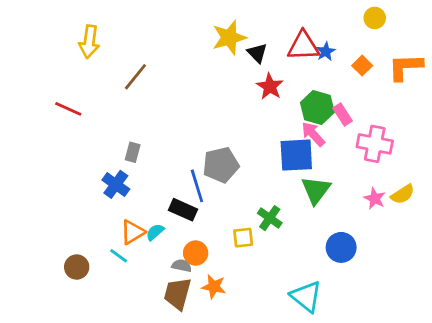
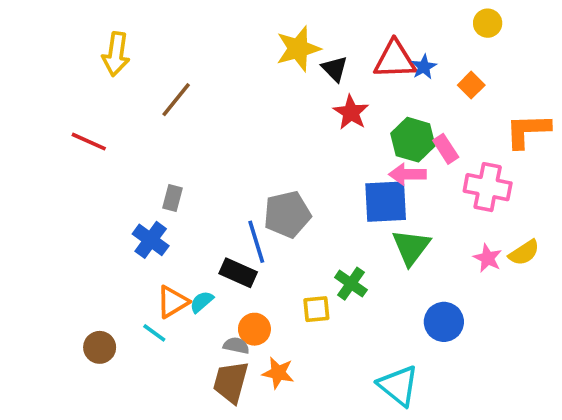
orange L-shape: (405, 67) -> (528, 131), moved
pink arrow: (313, 134) -> (407, 174), turned -48

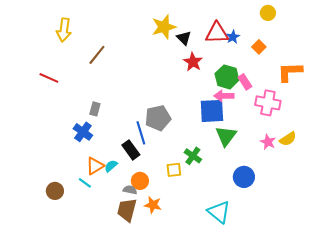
black rectangle: (238, 273) -> (131, 150), turned 30

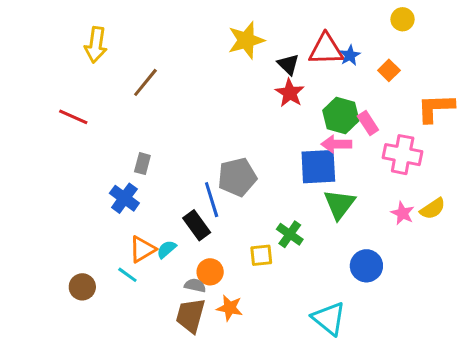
black triangle: (184, 38) -> (288, 64), moved

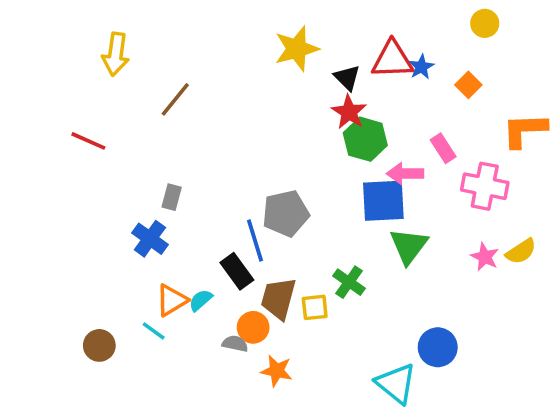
green hexagon: (341, 115) -> (365, 139), moved
blue circle: (366, 266) -> (438, 347), moved
brown trapezoid: (191, 315) -> (278, 298), moved

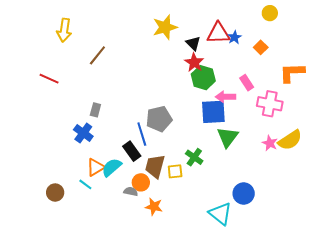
yellow semicircle: (521, 251) -> (290, 140), size x1.4
cyan semicircle: (201, 300) -> (112, 167), size x1.5

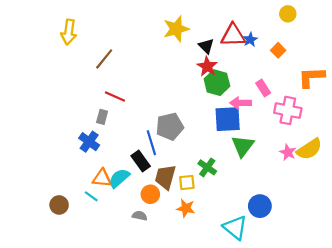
red line: (49, 79) -> (115, 97), moved
orange triangle: (95, 167) -> (102, 178), turned 36
gray semicircle: (131, 191) -> (140, 216), moved
orange star: (154, 207) -> (186, 208), moved

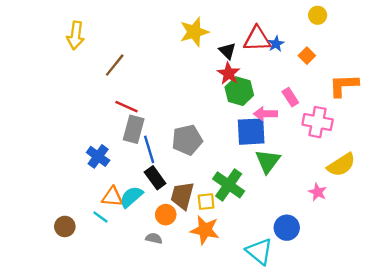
gray rectangle: (102, 117) -> (134, 129), moved, size x1.6
blue line: (151, 143) -> (149, 149), moved
pink star: (288, 152) -> (318, 192), moved
green cross: (207, 167) -> (229, 185), size x1.5
orange star: (186, 208) -> (205, 230), size x1.4

